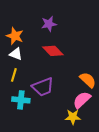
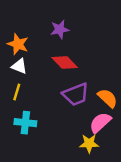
purple trapezoid: (43, 87) -> (76, 94), moved

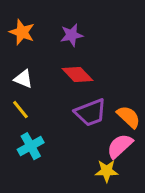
orange star: (18, 44) -> (22, 32), moved
yellow line: (17, 92) -> (20, 110), turned -56
cyan cross: (25, 123) -> (31, 146), turned -35

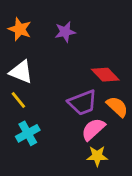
red diamond: (77, 74) -> (105, 75), moved
white triangle: (23, 79) -> (21, 72), size x1.4
pink semicircle: (120, 146) -> (93, 129), moved

